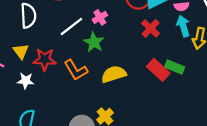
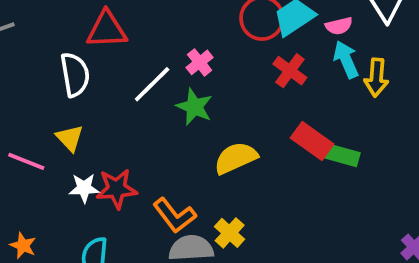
red star: (45, 59) -> (117, 189), moved
green rectangle: (175, 67) -> (342, 155), moved
orange L-shape: (76, 70) -> (175, 215), moved

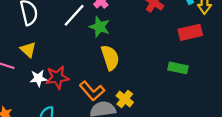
red rectangle: (312, 141) -> (190, 32), moved, turned -45
green rectangle: (342, 155) -> (178, 68), moved
yellow semicircle: (236, 158) -> (110, 58), moved, turned 100

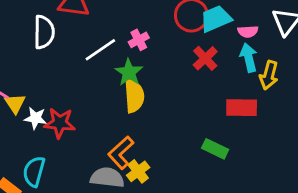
yellow triangle: (28, 50) -> (15, 103), moved
yellow semicircle: (110, 58) -> (134, 96), moved
orange L-shape: (92, 91) -> (121, 153), moved, turned 75

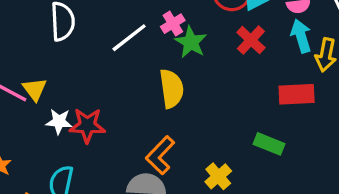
green star: (129, 72) -> (191, 42), moved
yellow triangle: (15, 103) -> (35, 89), moved
yellow cross: (138, 171) -> (218, 176), moved

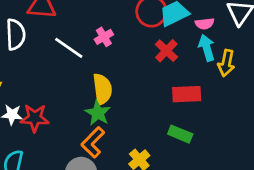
white line: (129, 38) -> (69, 48), turned 72
green star: (191, 42) -> (98, 113), moved
red rectangle: (297, 94) -> (187, 94), moved

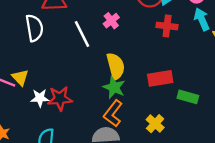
white line: (69, 48) -> (82, 34), turned 36
red cross: (166, 51) -> (167, 26), turned -30
red rectangle: (187, 94) -> (160, 78), moved

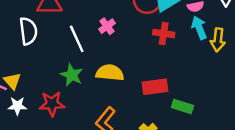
yellow semicircle: (116, 66) -> (110, 73), turned -72
green star: (114, 87) -> (72, 75), moved
white star: (40, 98) -> (17, 106), moved

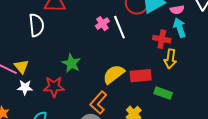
red cross: (164, 33) -> (162, 39), moved
white line: (77, 39) -> (119, 27), moved
yellow arrow: (218, 40) -> (170, 59), moved
yellow semicircle: (110, 73) -> (114, 74), moved, turned -45

